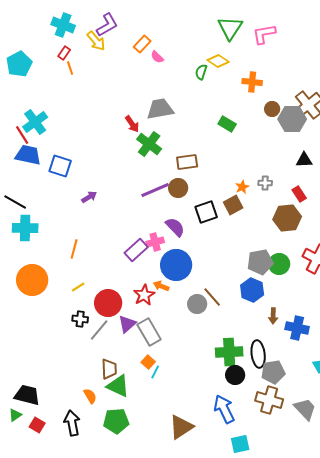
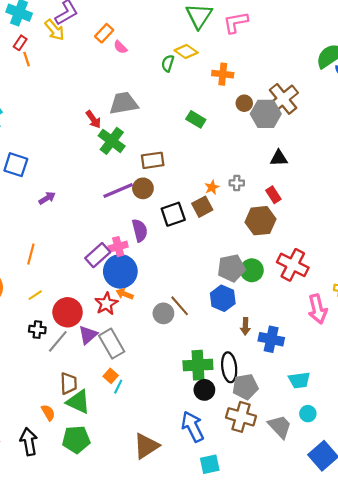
purple semicircle: (175, 227) -> (140, 230), turned 30
blue circle: (176, 265) -> (120, 271), moved

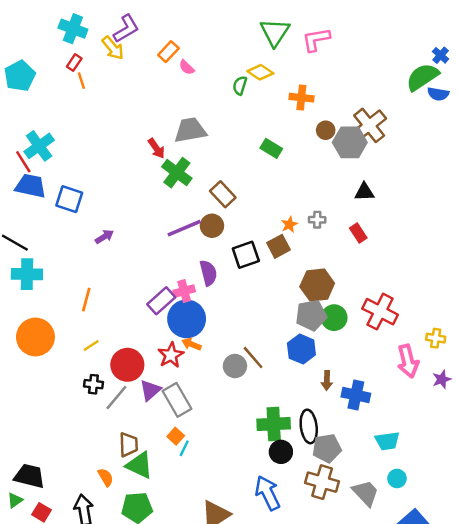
brown rectangle: (153, 160) -> (223, 194), turned 55
brown hexagon: (260, 221) -> (317, 285), moved

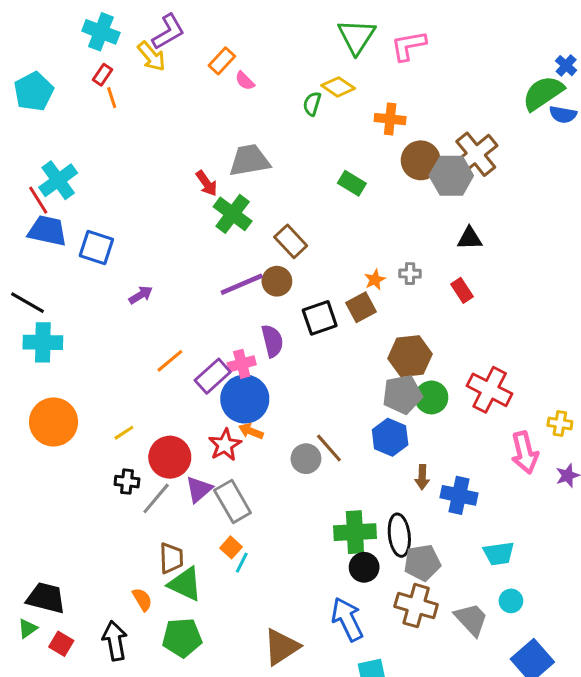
brown circle: (326, 130) -> (421, 160), size x1.6
orange line: (86, 300) -> (170, 361), moved, turned 35

